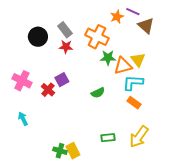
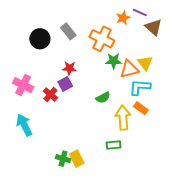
red star: (66, 47) -> (69, 68), moved
cyan arrow: (23, 119) -> (24, 125), size x1.5
yellow arrow: (139, 137) -> (123, 118), moved, turned 140

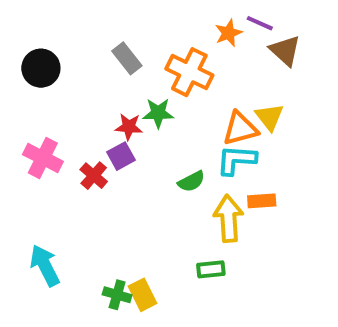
black circle: (40, 39) -> (41, 68), moved
green star: (114, 61) -> (158, 113), moved
cyan L-shape: (140, 87) -> (236, 160), moved
orange rectangle: (141, 108) -> (262, 201), turned -40
cyan arrow: (24, 125) -> (45, 265), moved

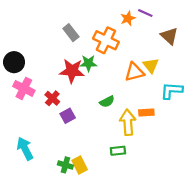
brown triangle: (285, 51) -> (169, 36), moved
black circle: (41, 68) -> (14, 62), moved
red star: (129, 127) -> (72, 71), size x1.6
purple square: (121, 156) -> (68, 116), moved
cyan L-shape: (236, 160) -> (172, 91), moved

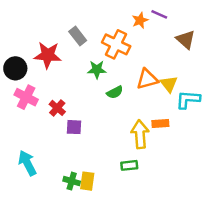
yellow triangle: (151, 65) -> (169, 84), moved
red star: (72, 71) -> (48, 55), moved
green semicircle: (107, 102) -> (115, 92), moved
purple square: (68, 116) -> (74, 127), turned 32
yellow rectangle: (80, 165) -> (87, 181), turned 35

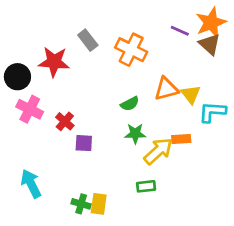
purple line: (159, 14) -> (180, 31), moved
orange star: (140, 20) -> (211, 23), moved, size x1.6
green star: (97, 70) -> (135, 134), moved
yellow arrow: (140, 134) -> (158, 151), turned 52

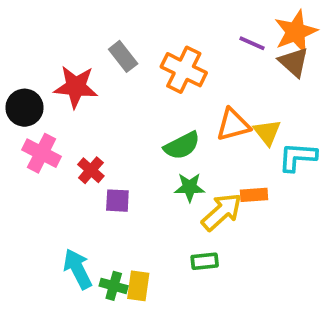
green semicircle: (130, 104) -> (182, 146), size x1.4
cyan arrow: (31, 184) -> (78, 269), moved

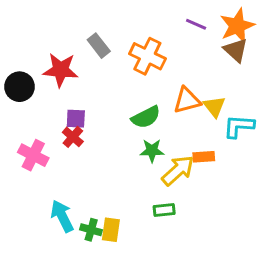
purple line: (252, 43) -> (196, 24), moved
pink cross: (42, 153) -> (33, 155), moved
purple square: (117, 201) -> (76, 119), moved

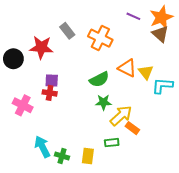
orange triangle: (187, 100) -> (127, 68), turned 42
red cross: (73, 137) -> (50, 93), turned -32
orange rectangle: (204, 157) -> (132, 128), moved, turned 40
yellow rectangle: (111, 230) -> (88, 156), moved

